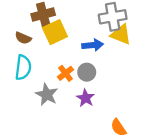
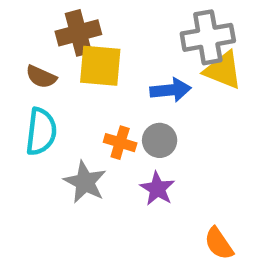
yellow square: (55, 32) -> (100, 66), turned 30
orange cross: (66, 73) -> (120, 143), turned -35

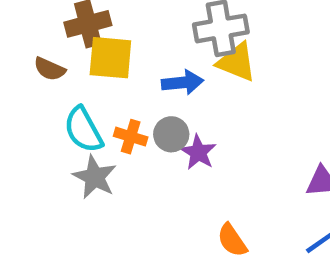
cyan semicircle: (41, 132) -> (83, 130), moved, turned 144
purple star: (157, 189) -> (198, 152), moved

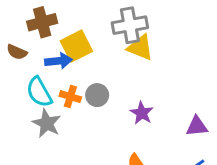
yellow square: (110, 58) -> (76, 46), moved, turned -32
blue arrow: (183, 82) -> (58, 61), moved
purple star: (198, 152) -> (142, 113), moved

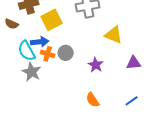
yellow triangle: (140, 48) -> (114, 35), moved
blue arrow: (58, 61) -> (40, 42), moved
purple triangle: (197, 126) -> (134, 63), moved

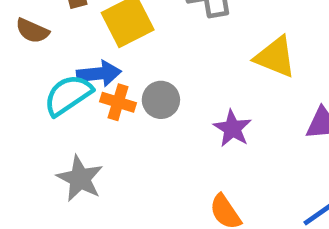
cyan semicircle: (27, 51) -> (68, 95), turned 85
gray star: (32, 72) -> (80, 178), moved

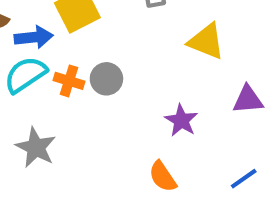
blue arrow: (99, 74) -> (34, 37), moved
purple star: (232, 128) -> (181, 120), moved

